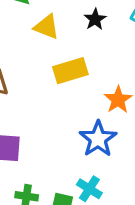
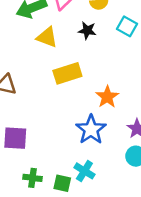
black star: (95, 19) -> (87, 31), turned -30

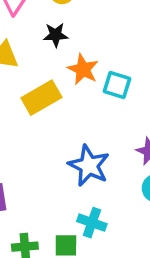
cyan square: (127, 26) -> (117, 85), moved
orange star: (107, 97) -> (83, 69), moved

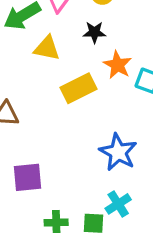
cyan cross: (92, 223) -> (118, 204), turned 35

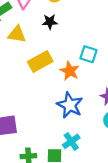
orange star: (118, 65) -> (70, 71), moved

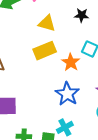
black star: (50, 22) -> (82, 15), moved
yellow triangle: (17, 34) -> (47, 23), moved

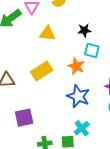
black star: (82, 15) -> (84, 30), moved
yellow rectangle: (45, 51) -> (42, 71), moved

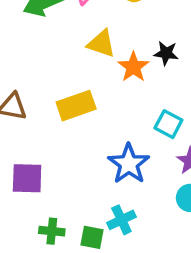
cyan square: (92, 50) -> (168, 124), moved
orange star: (76, 66) -> (133, 67), moved

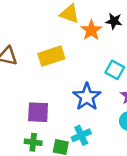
purple square: (27, 178) -> (38, 112), moved

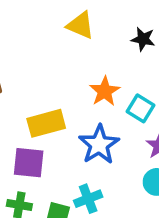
orange star: (91, 30) -> (105, 91), moved
yellow rectangle: (51, 56) -> (46, 123), moved

